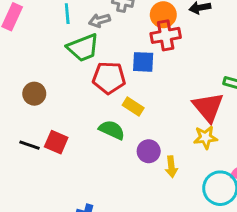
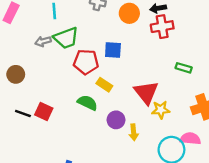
gray arrow: (99, 20) -> (43, 41), moved
red cross: (166, 35) -> (162, 27), moved
brown circle: (34, 94) -> (16, 74), moved
red triangle: (208, 107) -> (146, 92), moved

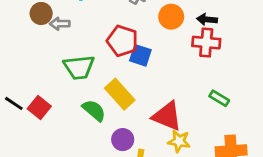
green trapezoid: (66, 38) -> (79, 67), moved
red pentagon: (86, 62) -> (122, 41), moved
brown circle: (16, 74) -> (41, 13), moved
yellow rectangle: (104, 85) -> (120, 94), size x1.5
red triangle: (146, 92) -> (167, 116), turned -44

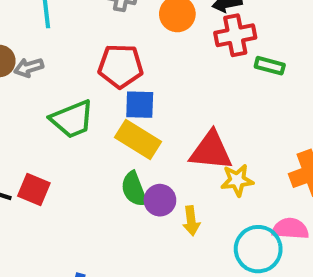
blue square: (140, 55) -> (140, 105), moved
green rectangle: (219, 98) -> (270, 66), moved
green semicircle: (94, 110) -> (134, 189), moved, turned -135

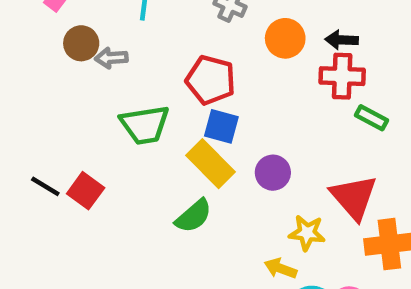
red triangle: (211, 151) -> (354, 197), moved, turned 30
green semicircle: (134, 189) -> (194, 216), turned -123
purple circle: (160, 200) -> (273, 173), moved
yellow arrow: (191, 221) -> (281, 268), moved, turned 104

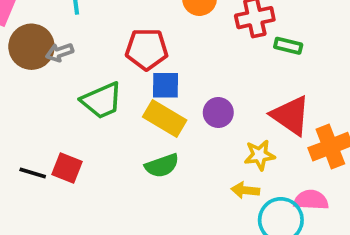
brown circle: (81, 43) -> (32, 47), size x1.5
green semicircle: (194, 216) -> (162, 166), turned 36

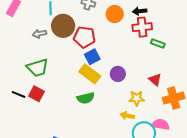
brown circle: (32, 47) -> (63, 26), moved
blue square: (166, 85) -> (92, 57), turned -35
green trapezoid: (102, 101) -> (38, 68), moved
red triangle: (291, 115) -> (155, 80), size x0.6

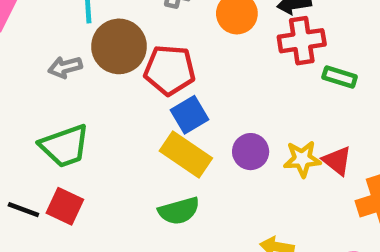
yellow star: (137, 98) -> (302, 159), moved

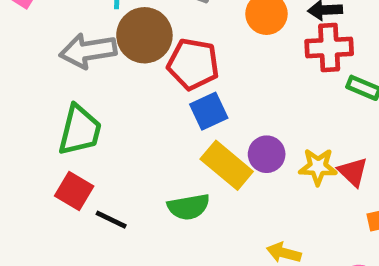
gray arrow: (65, 67) -> (88, 51), size x1.6
green trapezoid: (65, 146) -> (80, 130), turned -62
yellow rectangle: (186, 155) -> (227, 165), moved
black line: (23, 210) -> (111, 220), moved

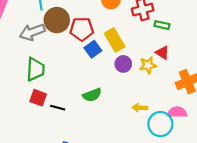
yellow rectangle: (227, 165) -> (115, 40), moved, turned 30
red triangle: (353, 172) -> (162, 53), moved

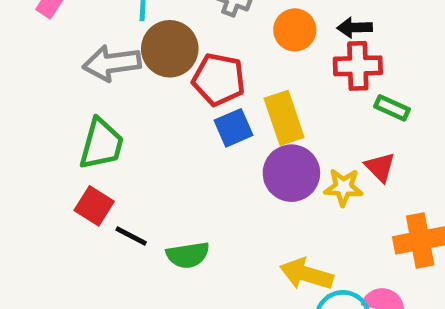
purple circle: (123, 64) -> (291, 173), size x1.5
green semicircle: (92, 95) -> (188, 255), moved
yellow arrow: (140, 108) -> (306, 274), size x1.5

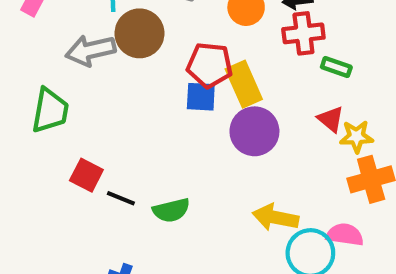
red pentagon: (219, 79) -> (210, 65), moved
blue square: (233, 128) -> (201, 97), turned 32
green trapezoid: (101, 144) -> (50, 111), moved
yellow star: (343, 187) -> (356, 137), moved

